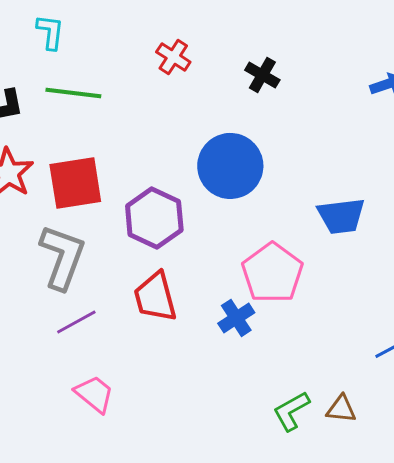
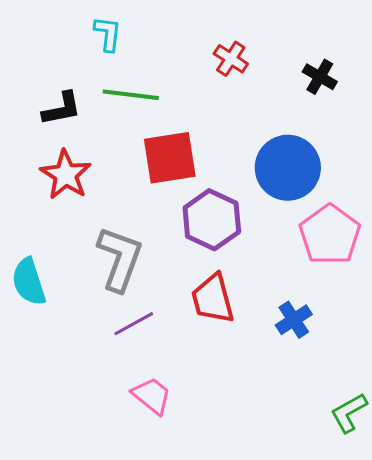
red square: (75, 183) -> (170, 158), moved
pink pentagon: (272, 273) -> (330, 235), moved

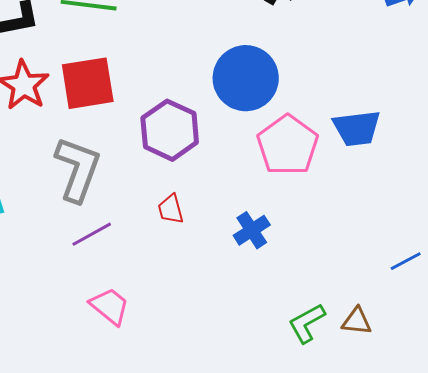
red square: (170, 158) -> (88, 83), moved
red trapezoid: (213, 299) -> (171, 209), size x0.6

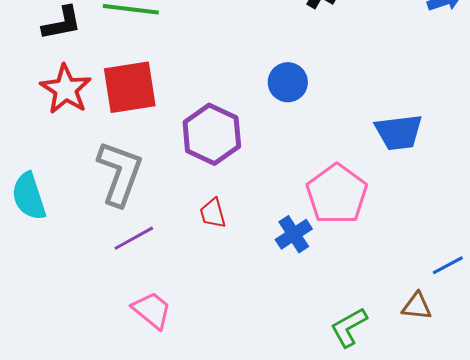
blue circle: (246, 78) -> (288, 82), size x0.6
pink pentagon: (288, 145) -> (337, 194), moved
brown triangle: (357, 321) -> (417, 306), moved

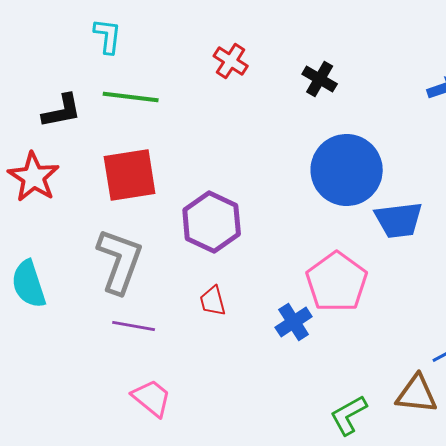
blue circle: (288, 82) -> (347, 170), moved, size x1.8
red star: (66, 89) -> (34, 177), moved
purple line: (134, 238) -> (134, 326), turned 39
brown triangle: (417, 306) -> (417, 394), size x1.4

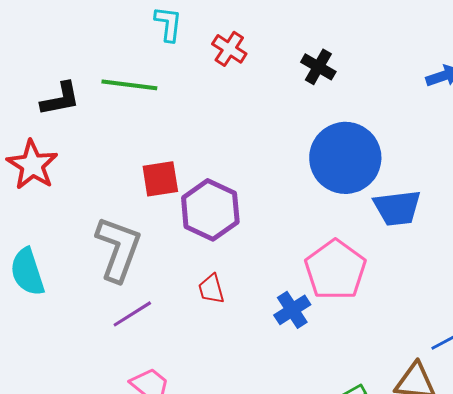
cyan L-shape: (108, 36) -> (168, 24), moved
red square: (130, 175) -> (160, 179), moved, size x0.7
purple line: (134, 326) -> (132, 314), turned -42

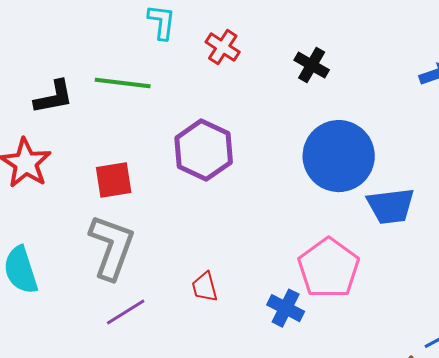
red square: (160, 179) -> (114, 180), moved
purple hexagon: (210, 210) -> (204, 150), moved
blue cross: (292, 310) -> (286, 308), turned -30

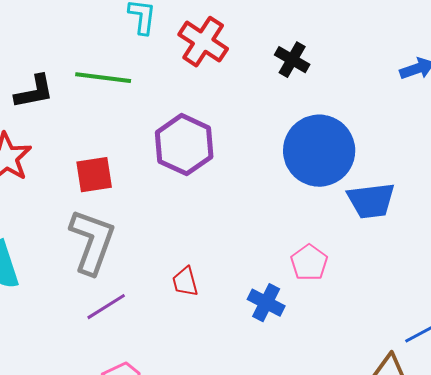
red cross: (223, 47) -> (203, 42), size x1.4
pink pentagon: (329, 268) -> (309, 263), size x0.6

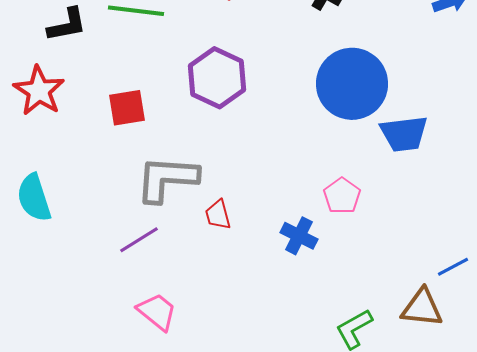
gray L-shape: (92, 242) -> (167, 179), moved, turned -106

